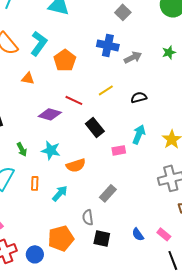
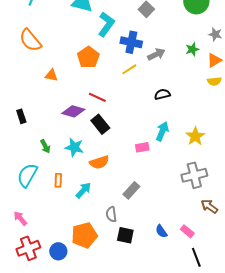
cyan L-shape: (39, 43) -> (106, 24), moved
yellow line: (106, 90) -> (129, 69), moved
black rectangle: (95, 127) -> (100, 124), moved

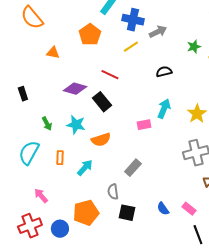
green star: (192, 49) -> (194, 47), moved
red line: (97, 97) -> (110, 75), moved
pink arrow: (20, 218) -> (41, 196), moved

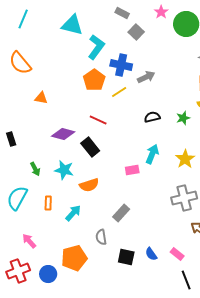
orange pentagon: (90, 35) -> (94, 80), moved
green star: (194, 47) -> (183, 118), moved
black square: (127, 213) -> (126, 257), moved

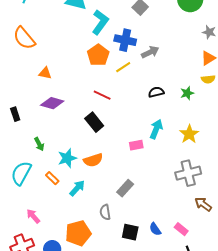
purple diamond: (63, 134) -> (52, 103), moved
cyan star: (64, 170) -> (67, 158), moved, turned -30
orange rectangle: (48, 203) -> (52, 178), turned -48

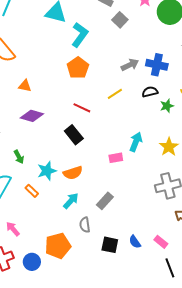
blue cross: (125, 40) -> (157, 65), moved
yellow line: (123, 67) -> (115, 94), moved
black semicircle: (156, 92) -> (150, 92), moved
cyan arrow: (77, 188) -> (71, 201), moved

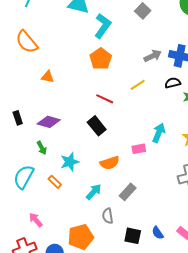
purple diamond: (32, 116) -> (49, 122), moved
orange semicircle: (73, 173) -> (110, 163), moved

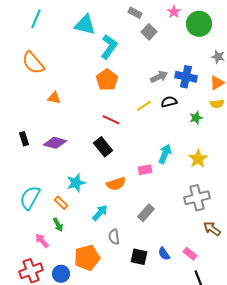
black semicircle: (173, 83) -> (169, 102), moved
green arrow: (42, 148) -> (58, 225), moved
gray rectangle: (128, 192) -> (146, 213), moved

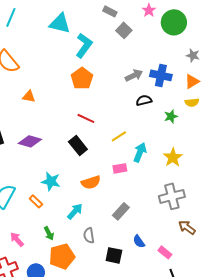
yellow line: (144, 106) -> (119, 136), moved
cyan star: (76, 183) -> (51, 181), turned 30
green arrow: (58, 225) -> (49, 233), moved
blue semicircle: (164, 254) -> (139, 241), moved

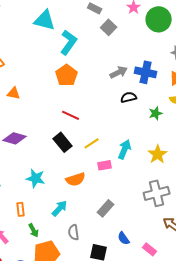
yellow line: (119, 136) -> (92, 143), moved
orange rectangle: (36, 201) -> (21, 209), moved, turned 40

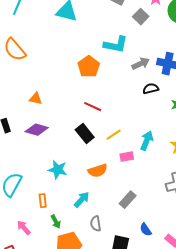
gray square: (109, 27) -> (141, 17), moved
cyan L-shape: (69, 42) -> (116, 45), moved, turned 65
orange triangle: (14, 93) -> (36, 99), moved

